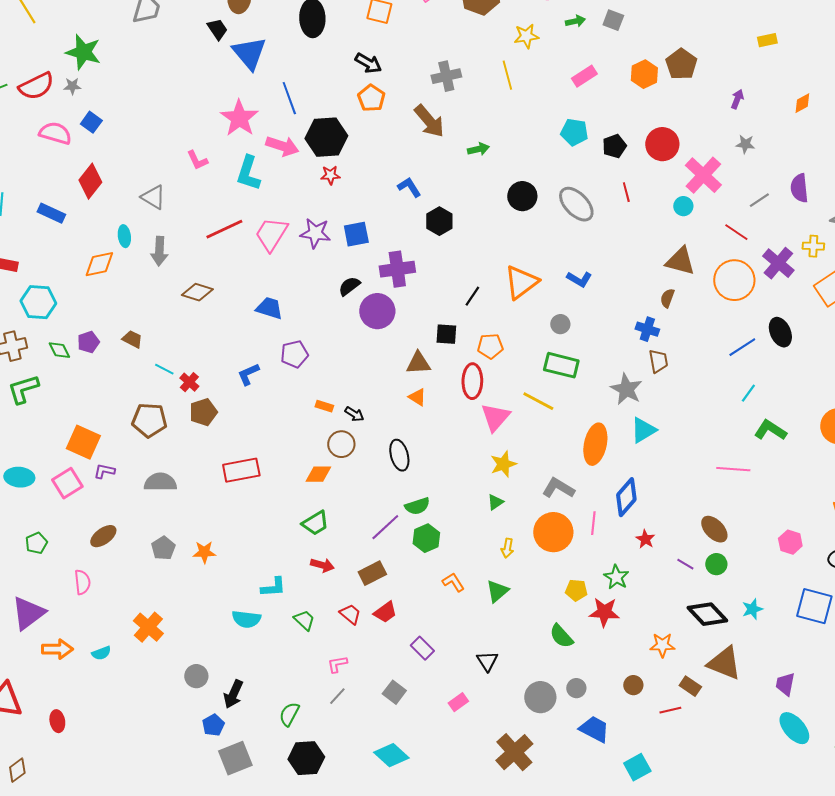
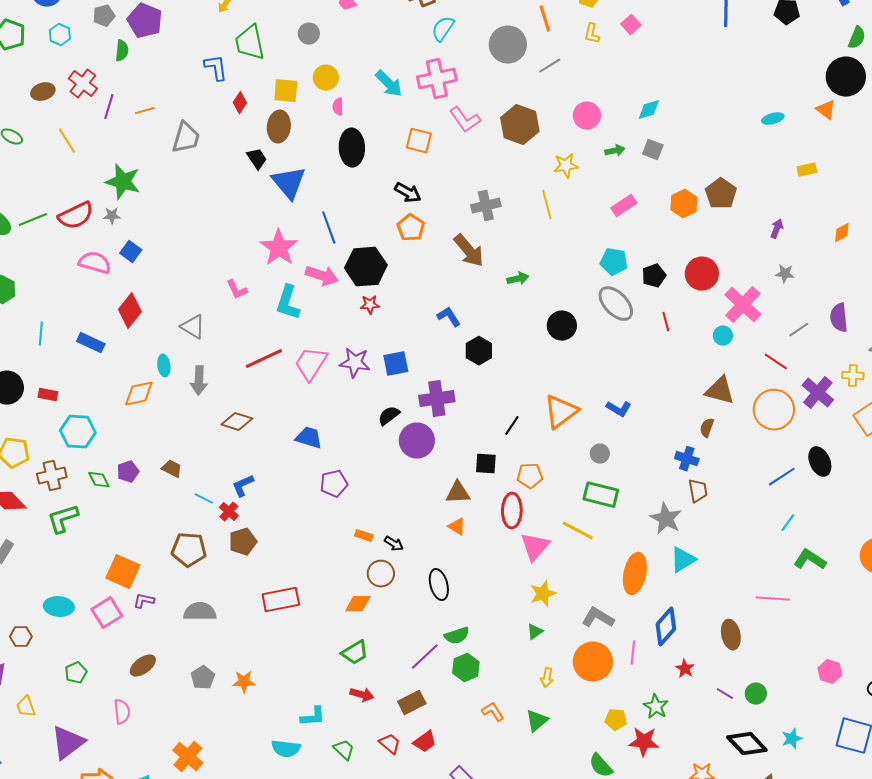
gray ellipse: (576, 204) -> (616, 304), moved
blue L-shape: (248, 374) -> (243, 486), moved
brown ellipse: (714, 529) -> (731, 635), moved, turned 32

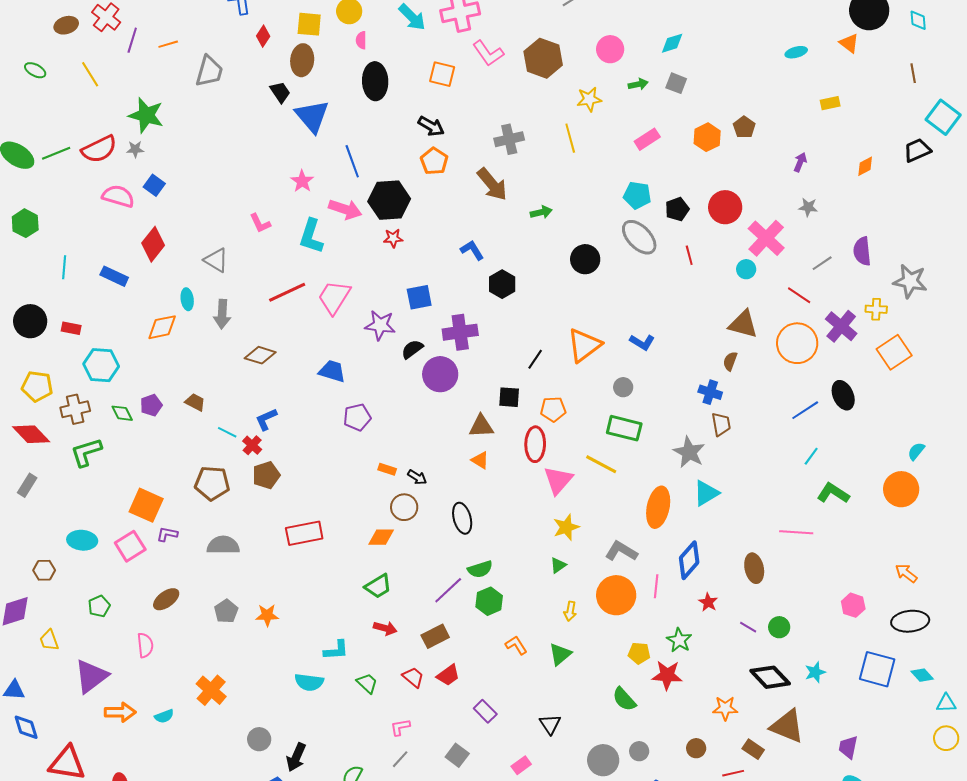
brown pentagon: (721, 194) -> (744, 127), size x0.7
pink star: (279, 248) -> (302, 181), size x0.6
purple star: (355, 363) -> (380, 325), moved

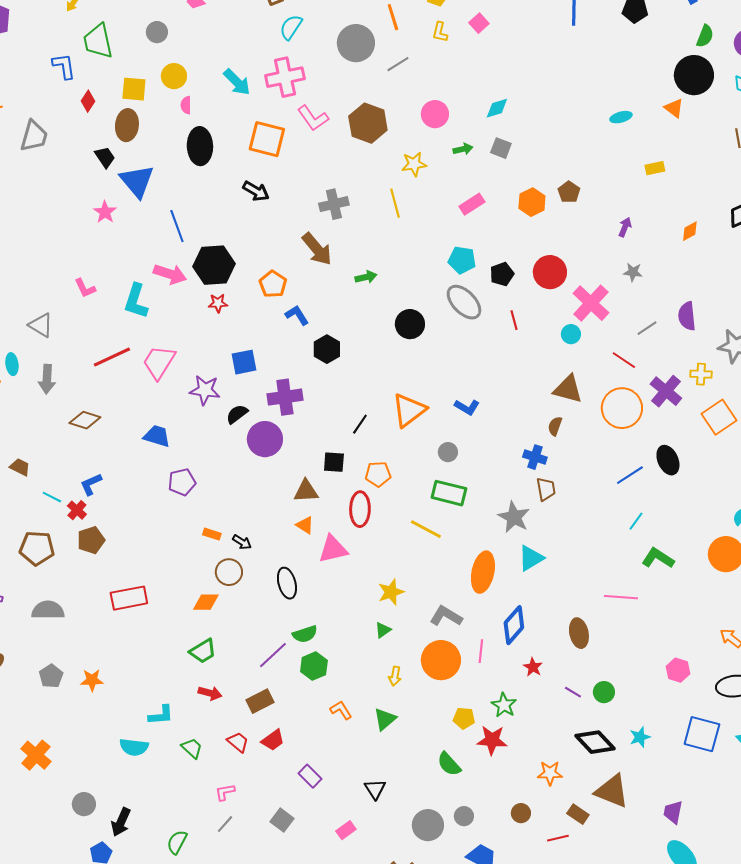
orange square: (442, 74) -> (267, 139), size x1.4
orange pentagon: (434, 161) -> (273, 284), moved
pink star: (302, 181) -> (105, 212), moved
pink triangle: (558, 480) -> (333, 549), moved, turned 36

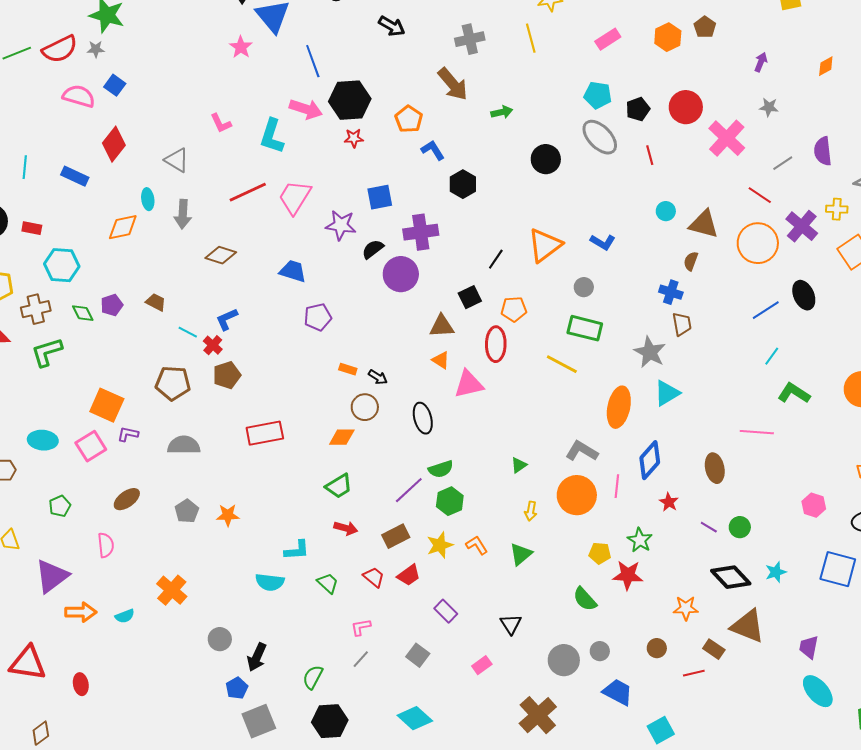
cyan circle: (571, 334) -> (666, 211), moved
black square: (334, 462) -> (470, 297), turned -30
yellow star: (391, 592) -> (440, 545), moved

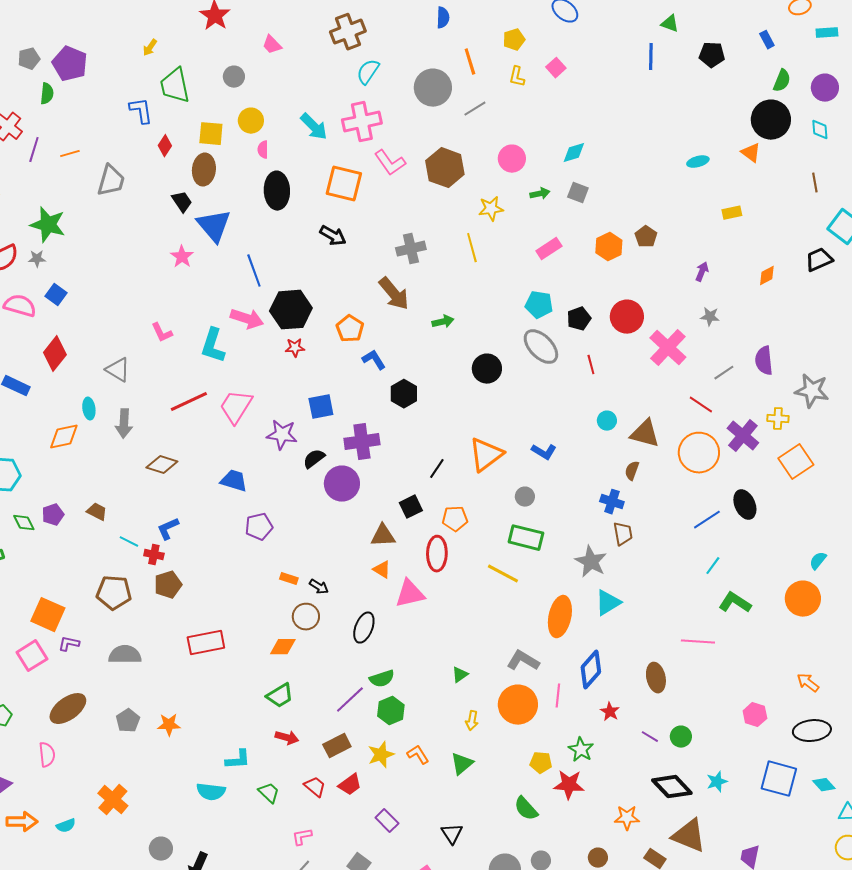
red cross: (213, 345) -> (154, 555), turned -30
black ellipse: (423, 418) -> (364, 628), turned 36
brown ellipse: (127, 499) -> (68, 709), size x1.4

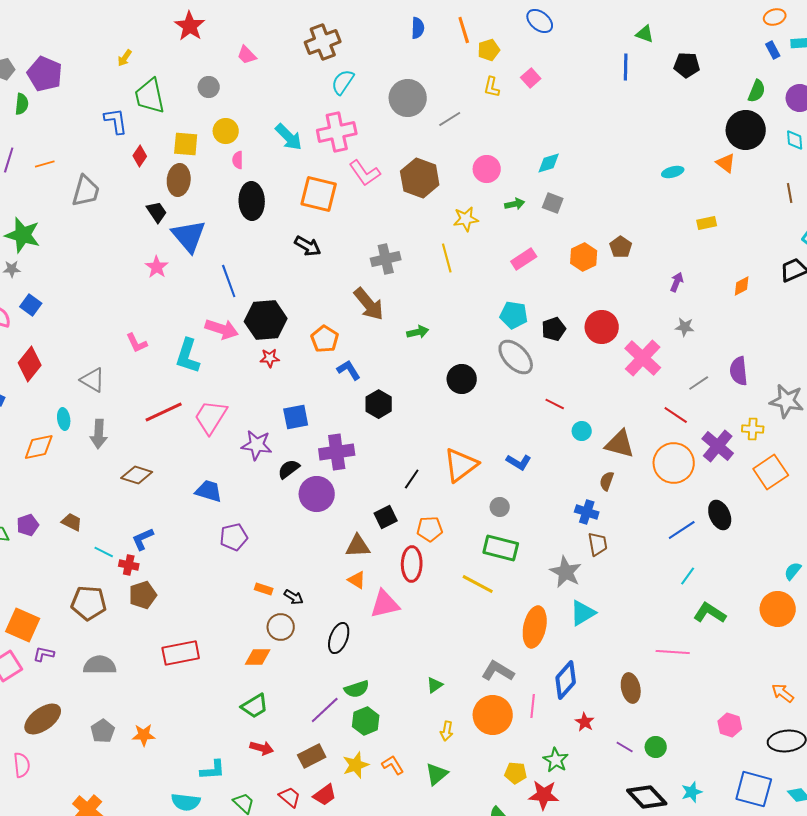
blue rectangle: (767, 40) -> (773, 50), moved
orange line: (470, 62) -> (464, 30), moved
red line: (591, 365) -> (555, 404), moved, turned -48

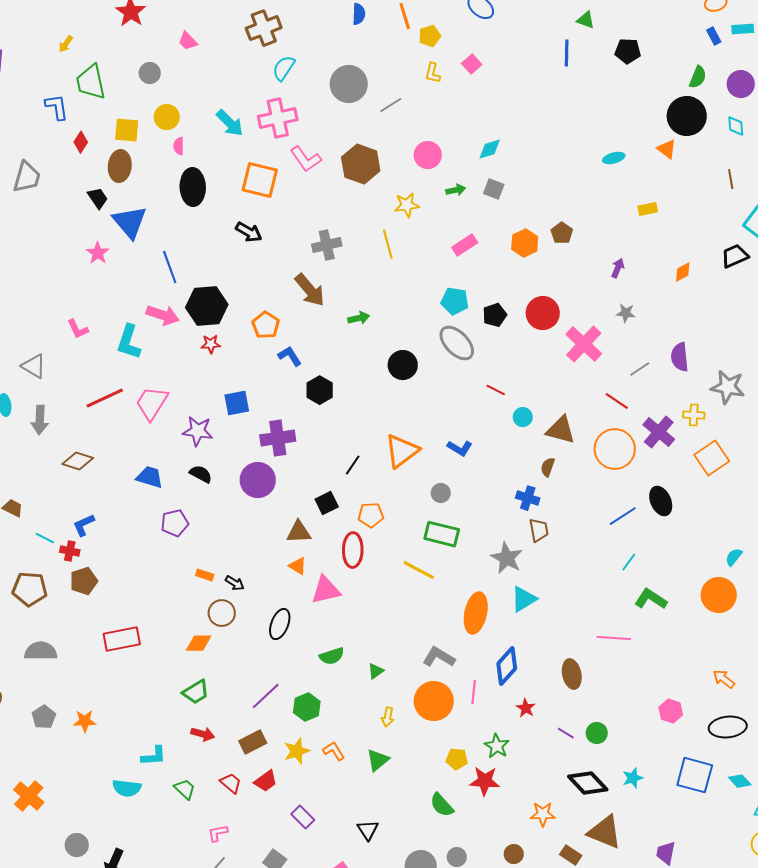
black semicircle: (289, 469) -> (201, 474), moved, turned 65
green semicircle: (357, 689) -> (332, 656), moved

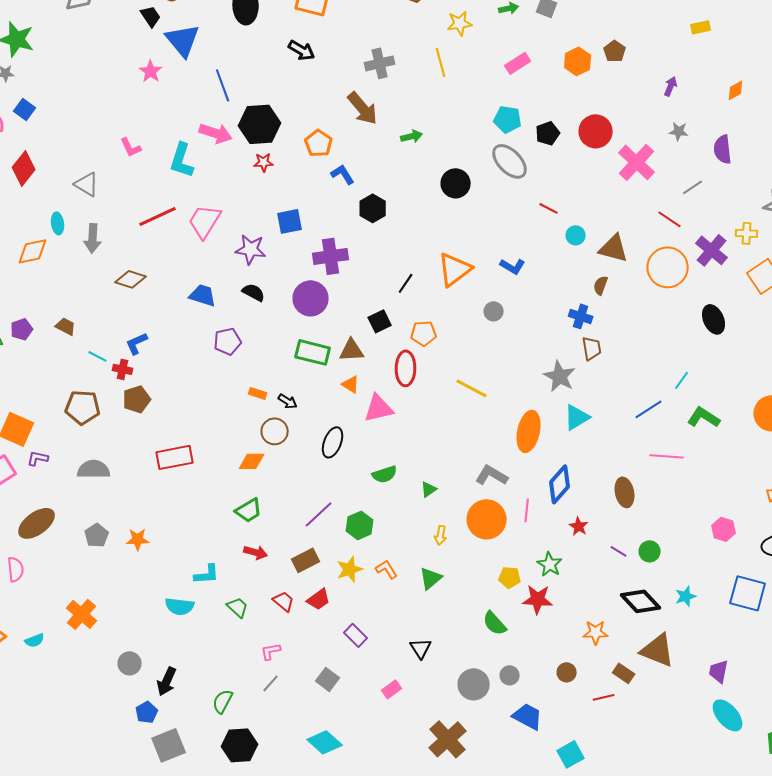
purple semicircle: (680, 357) -> (723, 149), moved
blue line: (623, 516) -> (649, 409), moved
green rectangle: (442, 534) -> (313, 352), moved

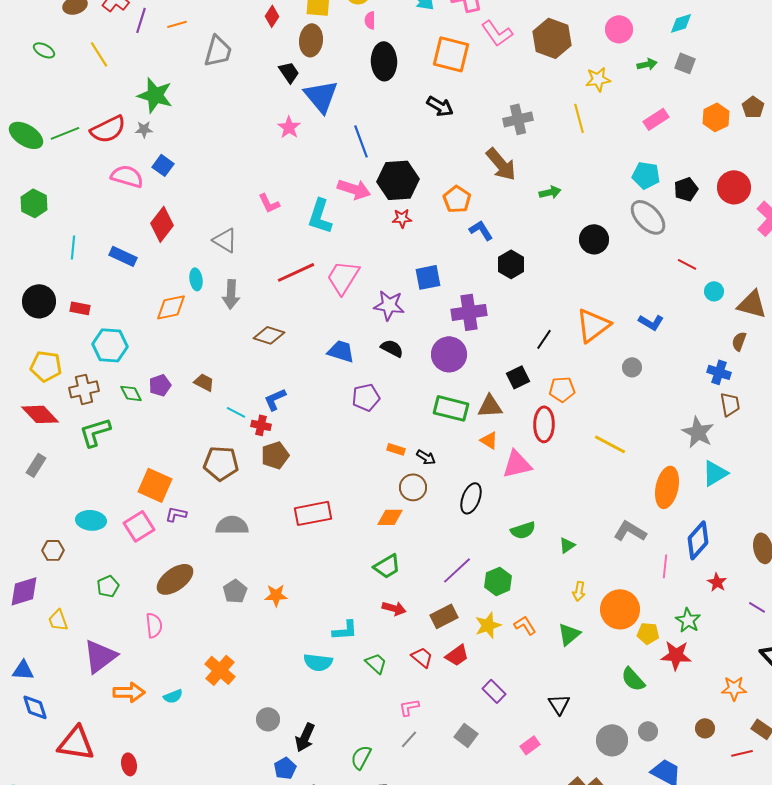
orange circle: (487, 519) -> (620, 609), moved

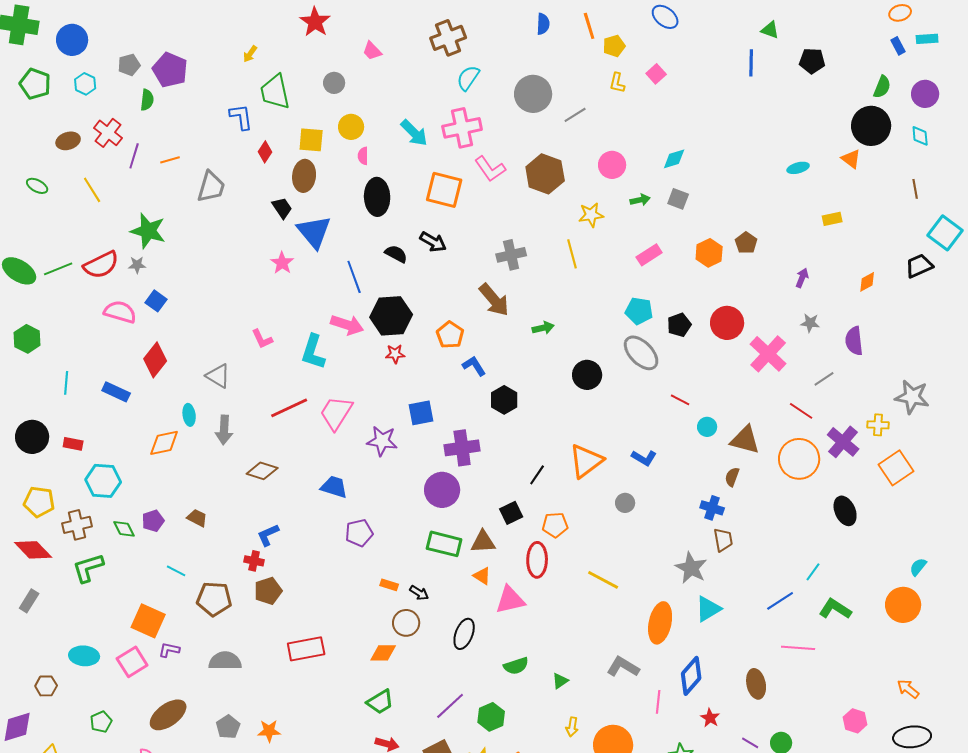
black semicircle: (392, 348) -> (396, 254), moved
cyan line: (236, 412) -> (176, 571), moved

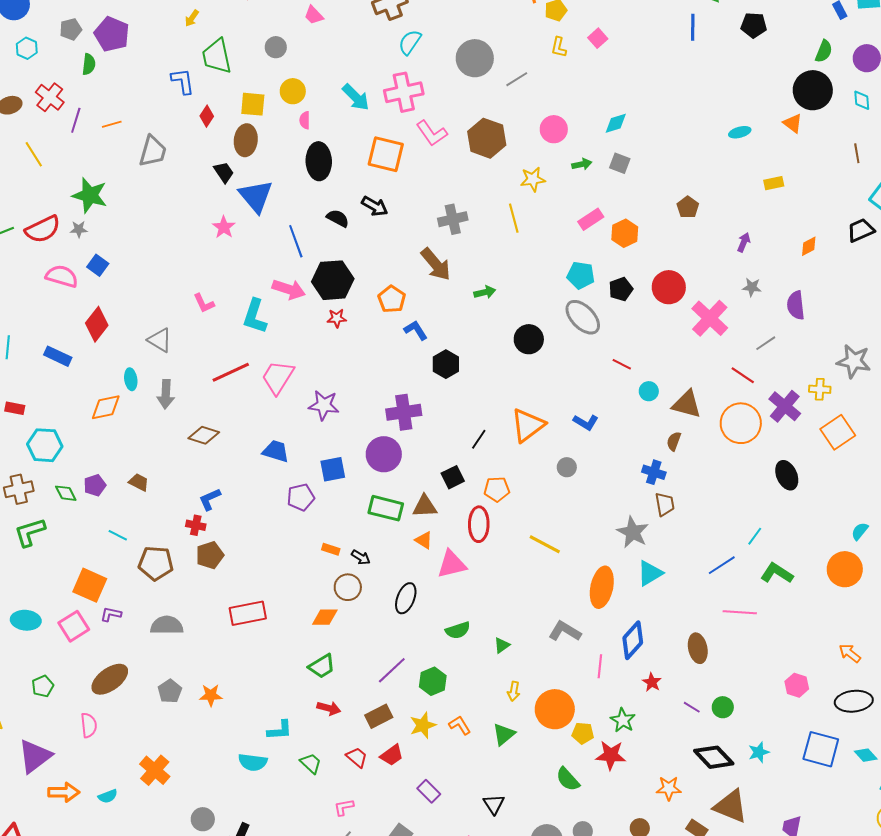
orange hexagon: (709, 253) -> (625, 233), moved
blue square: (421, 413) -> (333, 469), moved

